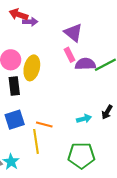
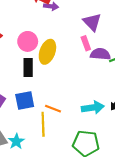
cyan arrow: (84, 119) -> (93, 108), size x1.5

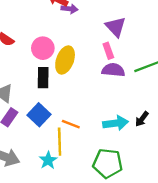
purple semicircle: (100, 54) -> (113, 70), moved
blue square: (25, 101) -> (39, 115), turned -36
cyan star: (16, 141) -> (48, 160), moved

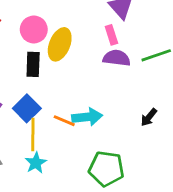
cyan arrow: (116, 123) -> (87, 117), moved
yellow line: (60, 142) -> (33, 134), moved

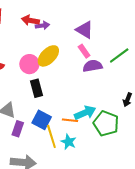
yellow ellipse: (60, 44) -> (48, 56), moved, turned 40
cyan star: (36, 163) -> (69, 142), moved
green pentagon: (106, 169) -> (106, 123), moved, turned 30

